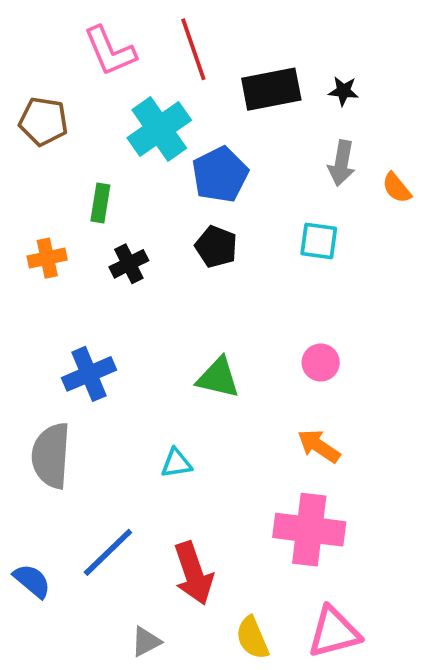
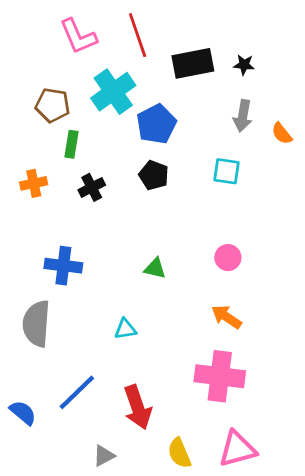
brown pentagon: (43, 121) -> (53, 105), moved
blue cross: (89, 374) -> (63, 266), turned 30
green triangle: (218, 378) -> (155, 268), size x0.7

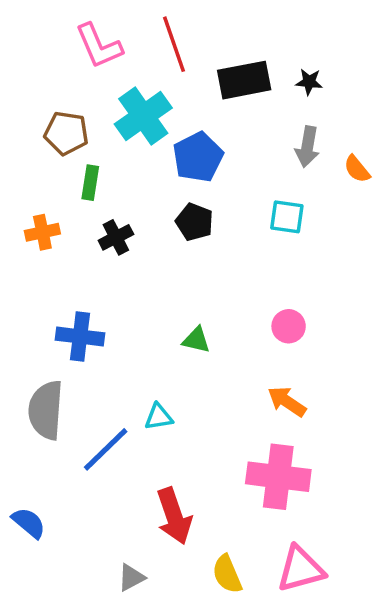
blue line: (77, 392) -> (106, 449), moved

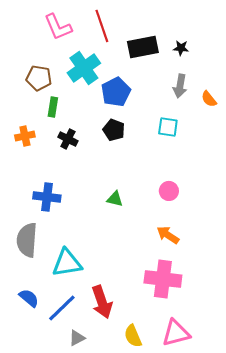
black cross: (116, 237) -> (68, 139), turned -36
cyan triangle: (159, 417) -> (67, 263), moved, size x1.8
blue line: (106, 449) -> (62, 308), moved
blue semicircle: (29, 523) -> (29, 298), moved

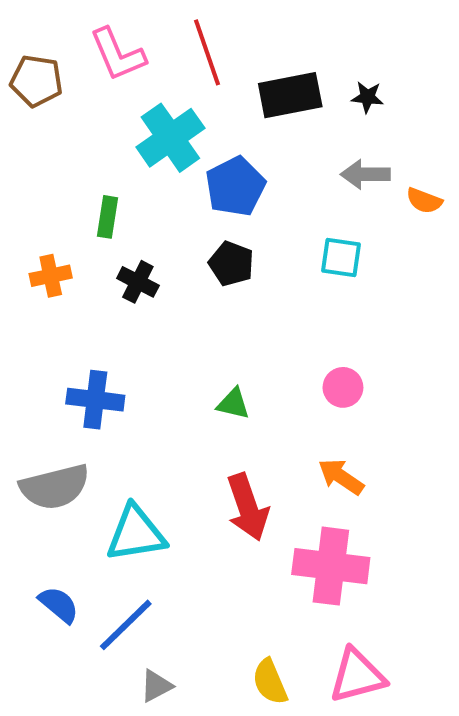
brown pentagon: (39, 78) -> (36, 81), moved
gray arrow: (180, 86) -> (365, 174), turned 80
orange semicircle: (209, 99) -> (424, 201), turned -30
gray semicircle: (27, 240) -> (55, 487), turned -108
red arrow: (102, 302) -> (248, 507), moved

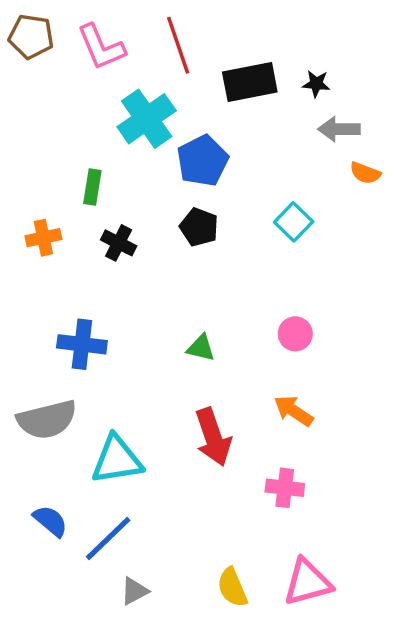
brown pentagon: (36, 81) -> (31, 37), moved
gray arrow: (365, 174) -> (339, 129), moved
cyan square: (341, 257) -> (294, 222), turned 36
pink cross: (331, 566) -> (285, 488), size x0.6

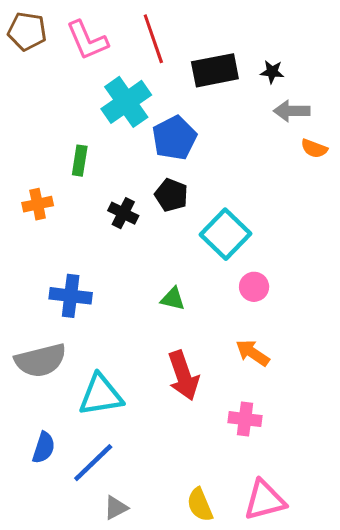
cyan square: (294, 222) -> (225, 234), moved, size x1.5
black cross: (119, 243) -> (123, 213), moved
blue semicircle: (50, 521) -> (44, 448), turned 68

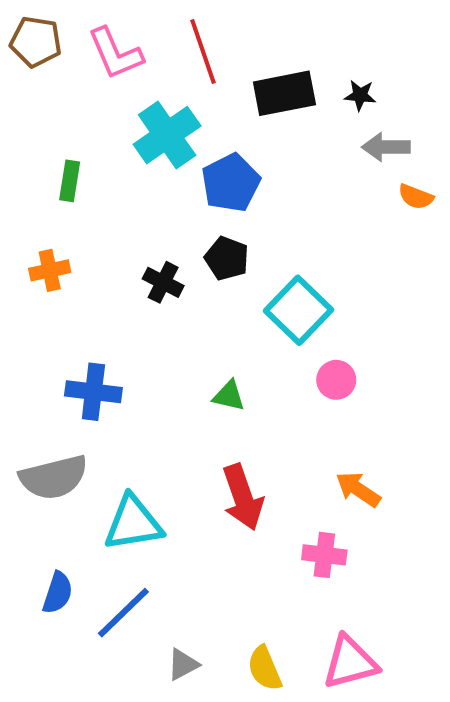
green rectangle: (80, 161) -> (70, 181), moved
orange arrow: (253, 353) -> (358, 489), moved
gray triangle: (116, 508) -> (183, 664), moved

